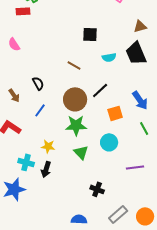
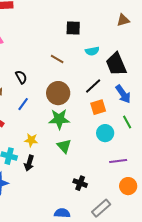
black trapezoid: (136, 53) -> (116, 64), moved
black line: (100, 90) -> (93, 86), moved
cyan circle: (109, 142) -> (105, 133), moved
orange circle: (145, 216) -> (128, 186), moved

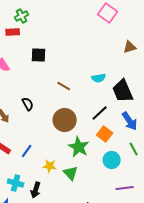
black square: (73, 28) -> (39, 55), moved
blue line: (23, 104) -> (27, 151), moved
orange square: (98, 107) -> (105, 134), turned -35
green star: (59, 119) -> (79, 147), moved, turned 30
yellow star: (31, 140) -> (50, 166), moved

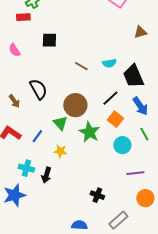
brown line: (64, 86) -> (81, 66), moved
black semicircle: (28, 104) -> (38, 89), size x1.5
green triangle: (71, 173) -> (60, 123), moved

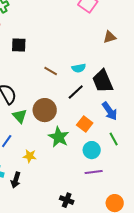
black line: (110, 98) -> (76, 92), moved
green triangle: (60, 123) -> (20, 116), moved
purple line: (135, 173) -> (94, 172), moved

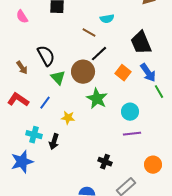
cyan semicircle: (79, 68) -> (107, 19), moved
black line: (76, 92) -> (99, 54), moved
orange square: (85, 124) -> (123, 73), moved
green line: (114, 139) -> (159, 92), moved

